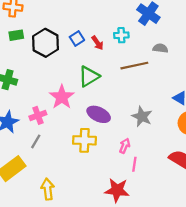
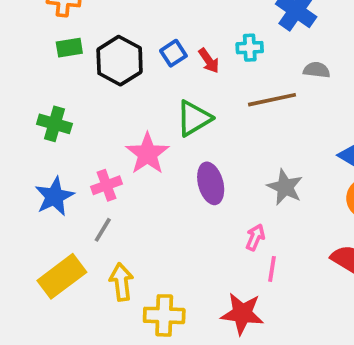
purple ellipse: (99, 114) -> (211, 183), turned 50
yellow cross: (85, 140) -> (164, 315), moved
yellow arrow: (48, 189) -> (121, 282), moved

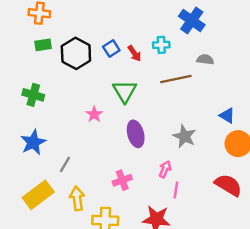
green triangle: (194, 118) -> (125, 91), turned -30
pink star: (147, 154) -> (94, 114), size x0.6
pink cross: (107, 185) -> (122, 180), moved

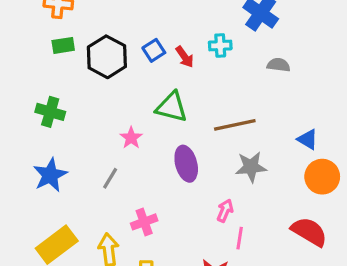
brown line: (176, 79) -> (235, 125), moved
green triangle: (125, 91) -> (172, 107), turned -45
gray star: (184, 136) -> (251, 167), turned -30
gray line: (65, 164) -> (110, 178), moved
pink cross: (122, 180) -> (144, 222), moved

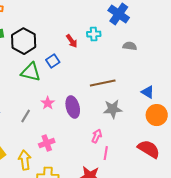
blue square: (154, 50) -> (53, 61), moved
green triangle: (172, 107) -> (31, 72), moved
pink star: (131, 138) -> (48, 103), moved

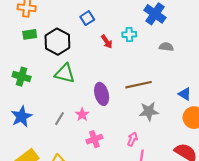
blue square: (53, 61) -> (87, 18), moved
pink star: (48, 103) -> (82, 114), moved
purple ellipse: (73, 107) -> (102, 94), moved
pink cross: (47, 143) -> (94, 139), moved

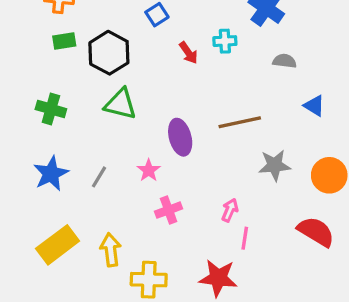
blue triangle: (185, 94) -> (314, 106), moved
gray star: (149, 111) -> (275, 165), moved
gray line: (60, 119) -> (99, 177), moved

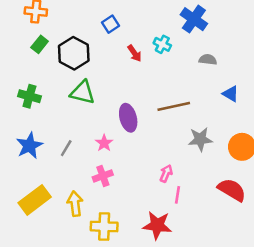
green rectangle: (64, 41) -> (40, 44), turned -42
cyan cross: (225, 41) -> (162, 44), turned 30
pink cross: (169, 210) -> (103, 176), moved

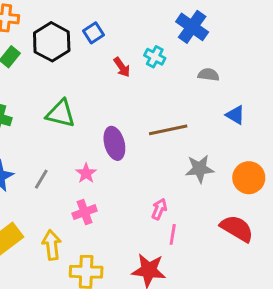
black hexagon: (74, 53) -> (52, 42), moved

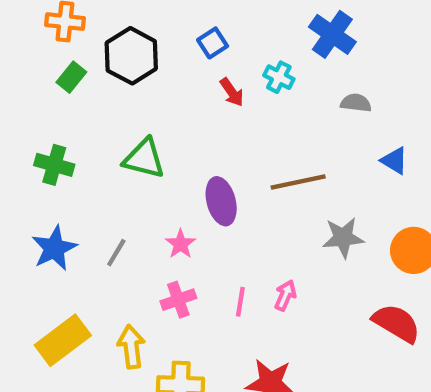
blue square: (94, 33) -> (213, 43), moved
pink line: (173, 234) -> (240, 302), moved

